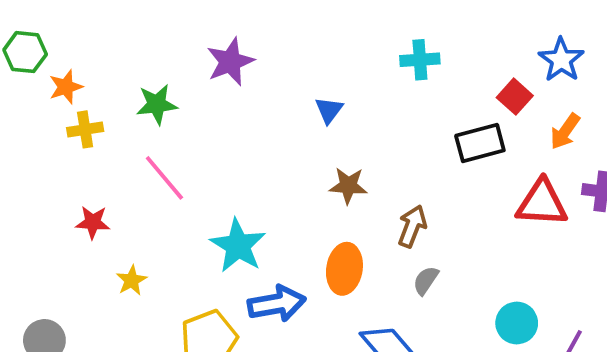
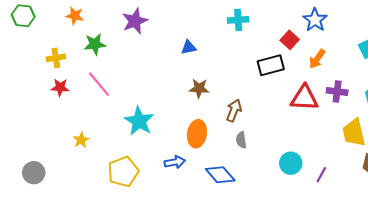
orange star: (66, 87) -> (75, 16), moved, turned 30
blue triangle: (329, 110) -> (189, 47), turned 42
red star: (93, 222) -> (60, 87), moved
gray semicircle: (426, 280) -> (241, 140), turned -42
blue arrow: (277, 304) -> (175, 162), moved, size x0.7

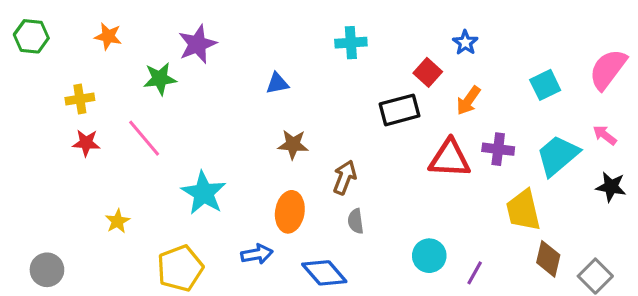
blue star: (315, 20) -> (465, 43), size x0.7
green star: (95, 44) -> (160, 79), moved

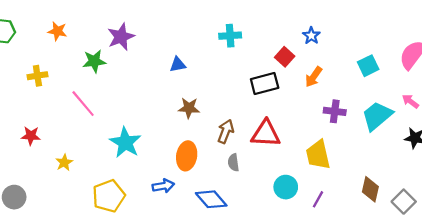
red star: (86, 143) -> (31, 136), moved
red triangle: (450, 159) -> (266, 134), moved
yellow trapezoid: (523, 210) -> (318, 155), moved

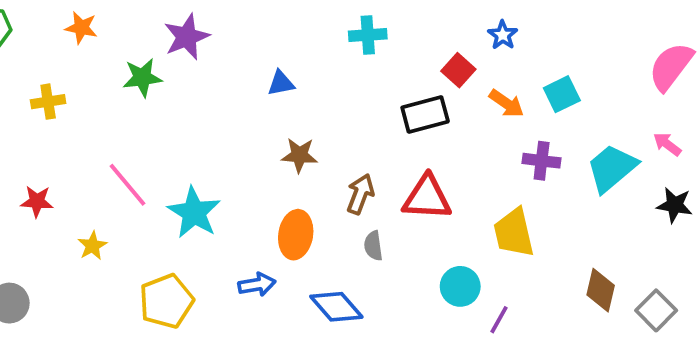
cyan square: (368, 66) -> (562, 94), moved
orange arrow: (314, 77) -> (506, 103), turned -90
pink line: (83, 104) -> (128, 185), moved
purple line: (318, 199) -> (499, 320), moved

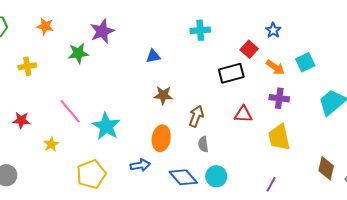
purple cross: (542, 161) -> (279, 98), moved
red triangle: (427, 198) -> (243, 114), moved, size x0.7
cyan circle: (460, 286) -> (216, 176), moved

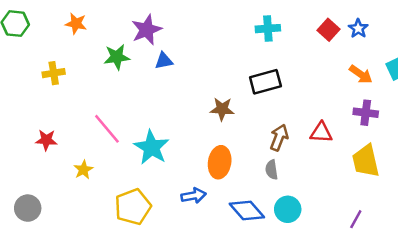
red square: (249, 49) -> (329, 30), moved
blue triangle: (153, 56) -> (164, 61), moved
black rectangle: (231, 73) -> (265, 82), moved
brown arrow: (196, 116) -> (279, 137), moved

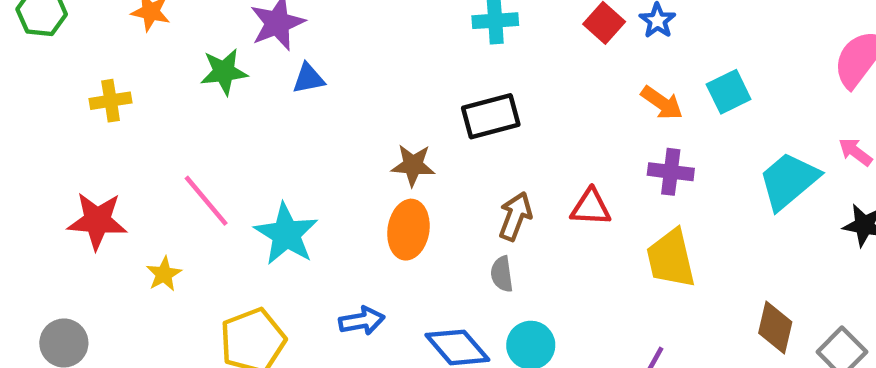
red star: (46, 140) -> (97, 221), size x1.5
orange ellipse: (220, 162) -> (408, 230), moved

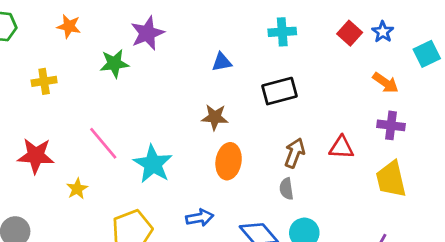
blue triangle: (308, 78) -> (222, 62), moved
cyan square: (729, 92) -> (427, 54), moved
brown star: (413, 165) -> (215, 117), moved

